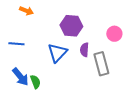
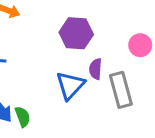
blue triangle: (57, 53) -> (70, 85), moved

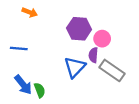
pink circle: (140, 45) -> (102, 39), moved
gray rectangle: (121, 90) -> (112, 70), turned -40

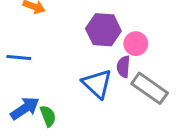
blue triangle: (75, 67) -> (97, 84), turned -30
blue arrow: (23, 85) -> (25, 108), turned -85

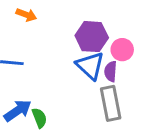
blue triangle: (97, 84) -> (90, 66), moved
gray rectangle: (150, 88) -> (111, 103), moved, turned 44

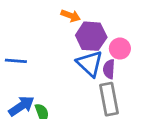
orange arrow: (26, 15) -> (71, 16), moved

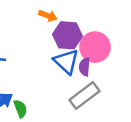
pink circle: (120, 49) -> (95, 47), size x1.5
gray rectangle: (109, 99) -> (85, 96), turned 64

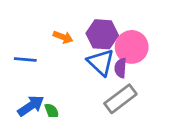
orange arrow: (48, 16) -> (63, 37), moved

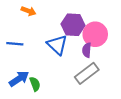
orange arrow: (63, 37) -> (29, 11), moved
blue triangle: (101, 62) -> (57, 45), moved

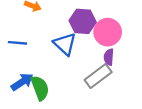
purple semicircle: (87, 50) -> (109, 57), moved
green semicircle: (35, 84) -> (40, 88), size x1.5

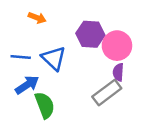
blue triangle: (65, 44) -> (54, 58), moved
blue arrow: (22, 82) -> (27, 85), moved

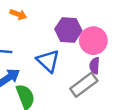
blue triangle: (54, 58) -> (48, 61), moved

